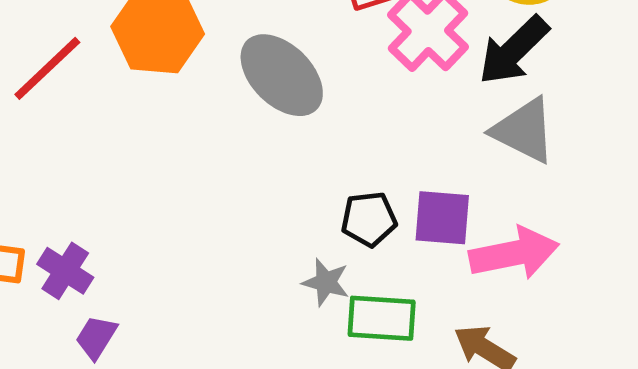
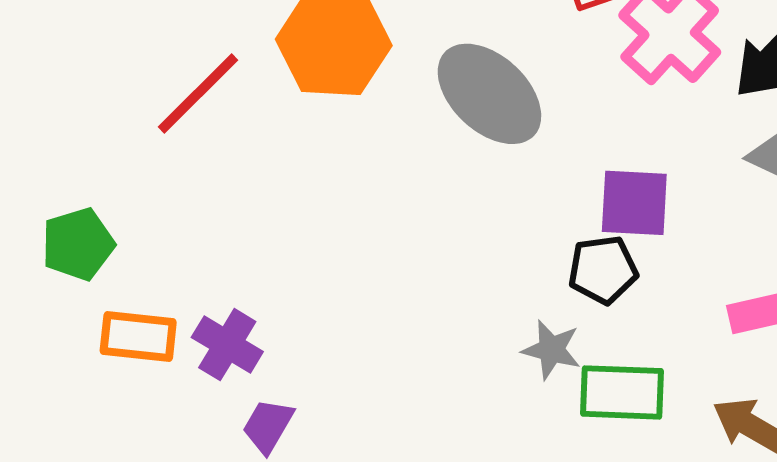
purple square: (442, 218) -> (634, 203), moved

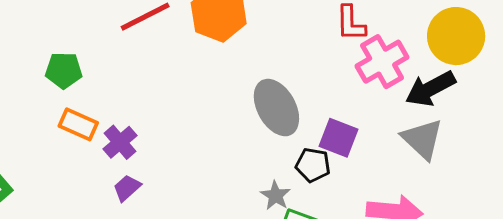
gray ellipse: (489, 94) -> (276, 108), moved

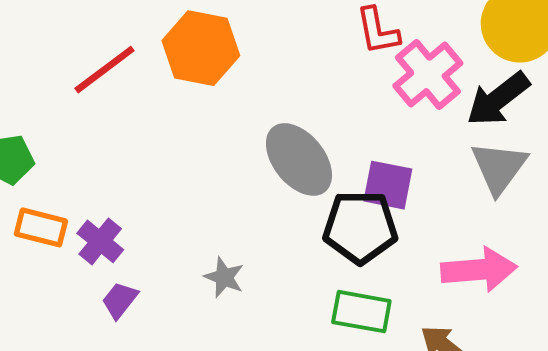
gray triangle: (422, 139) -> (499, 167), turned 33
black pentagon: (313, 165) -> (360, 227), size x1.6
gray star: (276, 195) -> (224, 277), moved

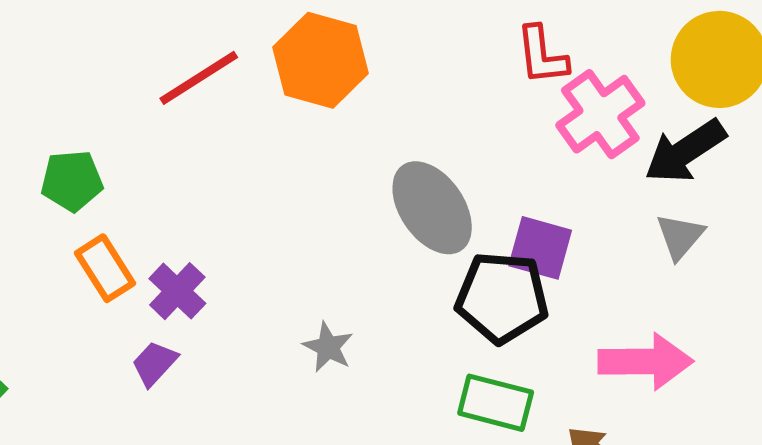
gray triangle: (499, 167) -> (680, 236), size x0.7
orange rectangle: (41, 227) -> (105, 268), turned 39
purple trapezoid: (120, 300) -> (154, 363), moved

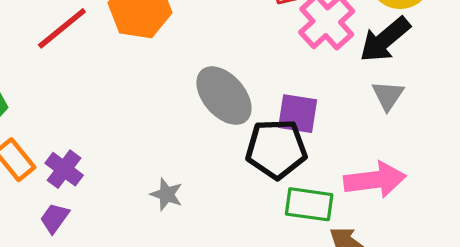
green rectangle: (496, 403) -> (309, 204), moved

